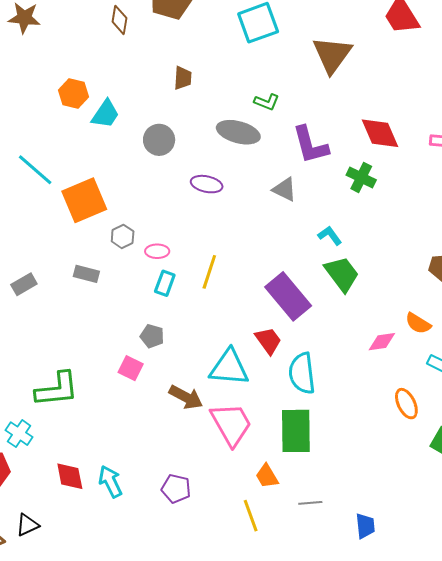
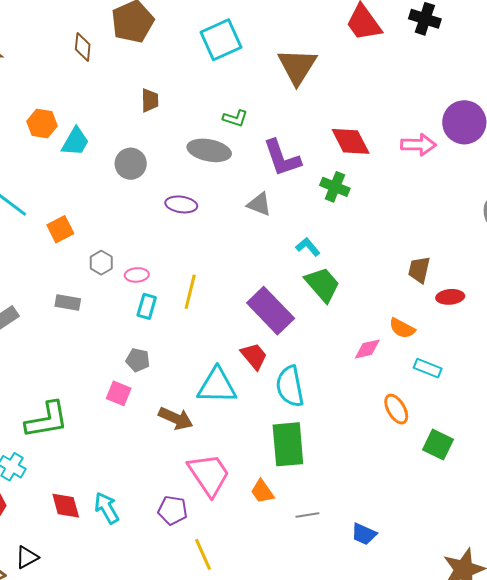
orange square: (84, 200) -> (60, 229), size x0.6
pink trapezoid: (231, 424) -> (209, 475), moved
yellow line: (251, 516) -> (203, 554), moved
blue trapezoid: (365, 526) -> (364, 534), turned 124

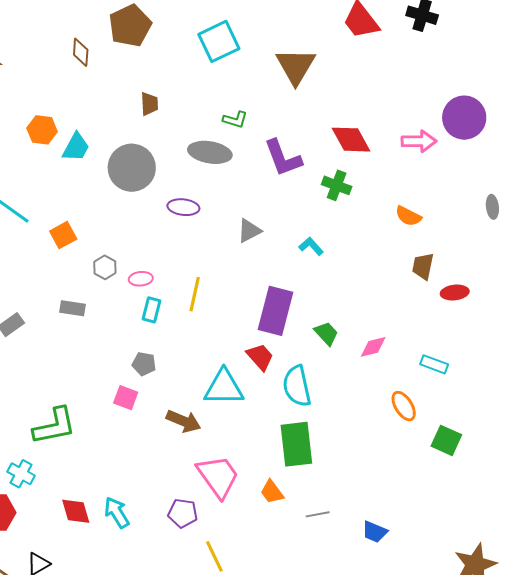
gray circle: (131, 164) -> (132, 168), size x1.5
gray triangle: (259, 204) -> (249, 231), moved, turned -48
green trapezoid: (323, 284) -> (326, 333), moved, size x0.7
purple rectangle: (271, 311) -> (275, 311), turned 60
orange semicircle: (402, 328) -> (408, 216), moved

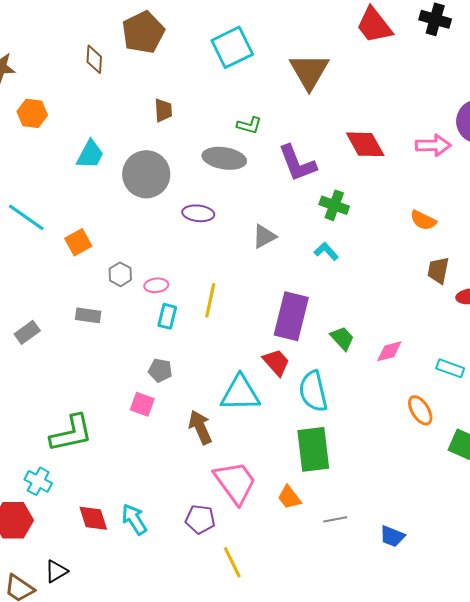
orange hexagon: (42, 130) -> (32, 113), moved
green cross: (337, 185) -> (334, 205), moved
brown arrow: (184, 421) -> (200, 427), turned -136

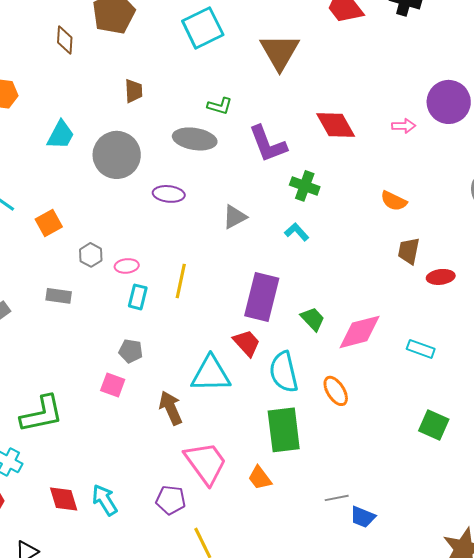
pink arrow: (433, 145) -> (404, 126), size x0.7
pink diamond: (389, 351) -> (360, 332), size x1.6
orange ellipse: (420, 410) -> (336, 391), moved
gray line: (335, 519) -> (337, 498), moved

